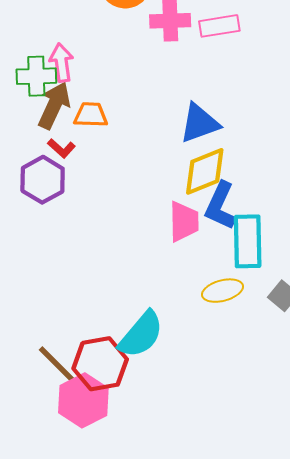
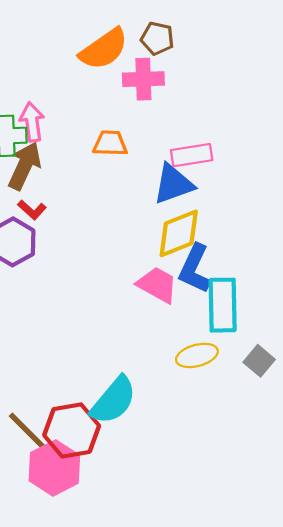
pink rectangle: (219, 26) -> (192, 155), moved
orange trapezoid: (91, 115) -> (110, 143), moved
pink trapezoid: (184, 222) -> (157, 285), turned -60

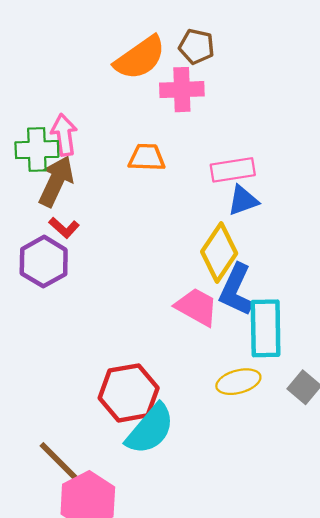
blue triangle: (173, 184) -> (243, 200), moved, size x0.7
yellow diamond: (179, 233) -> (219, 253), turned -34
red hexagon: (72, 430) -> (129, 393), moved

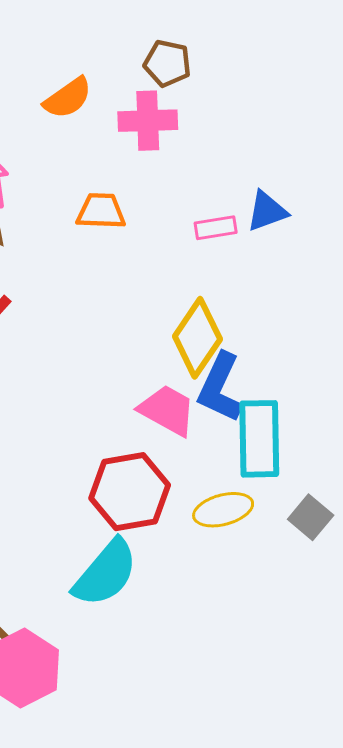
orange semicircle: (140, 58) -> (68, 98), moved, size x0.7
pink rectangle: (233, 170) -> (216, 228), size x0.7
blue triangle: (243, 200) -> (267, 211), moved
red hexagon: (129, 393) -> (130, 492), moved

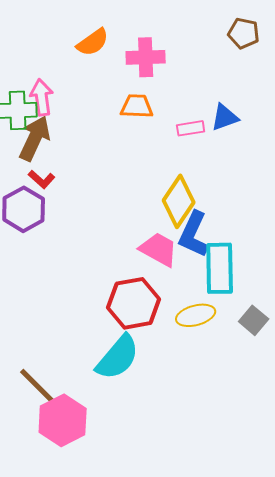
brown pentagon: (167, 63) -> (244, 33), moved
orange trapezoid: (101, 211) -> (137, 106), moved

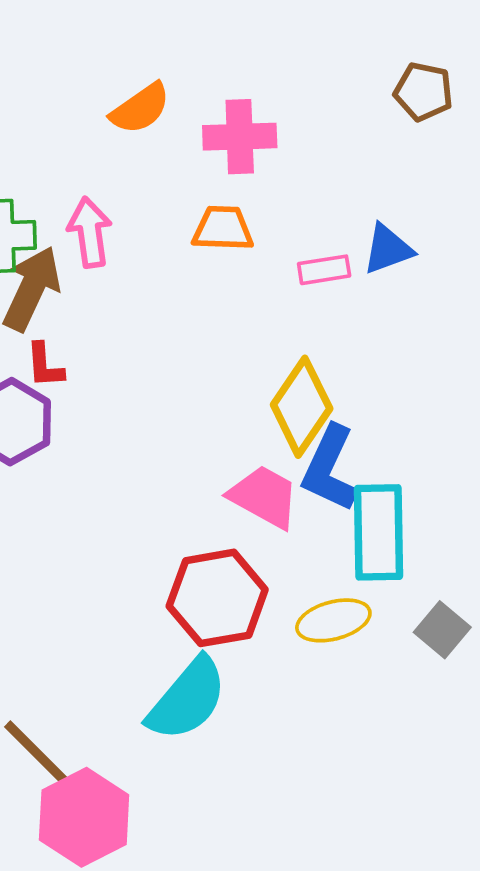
pink arrow: (42, 97) -> (90, 232), moved
red L-shape: (42, 179) -> (45, 365), turned 44

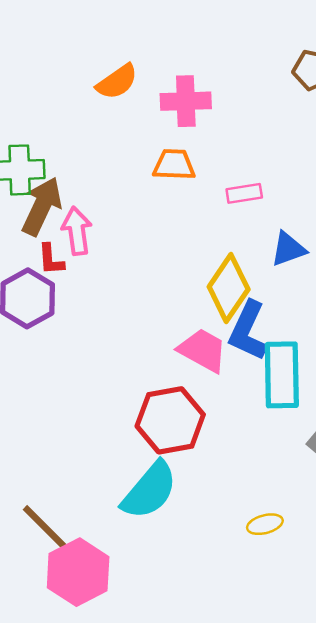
pink arrow: (90, 232) -> (77, 231), moved
blue triangle: (388, 249) -> (288, 249), moved
yellow ellipse: (333, 620) -> (265, 524), moved, size x0.7

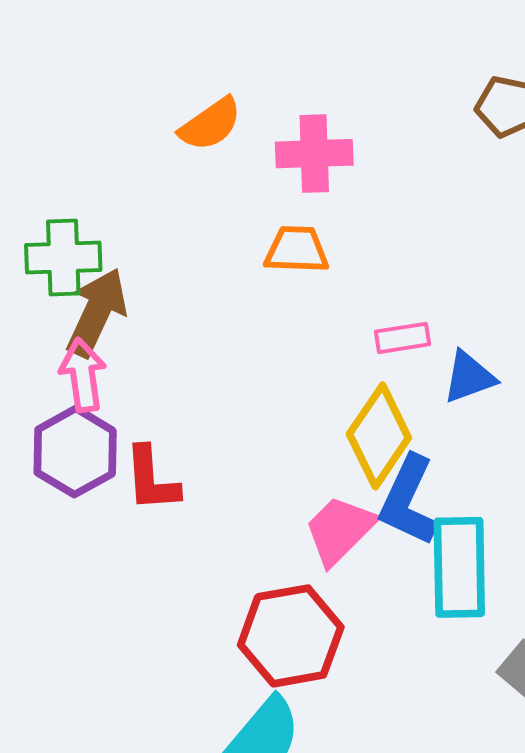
pink rectangle: (244, 193) -> (402, 338), moved
pink arrow: (77, 231) -> (83, 375), moved
red L-shape: (51, 259) -> (151, 479), moved, size x1.4
pink trapezoid: (203, 350) -> (340, 530), turned -74

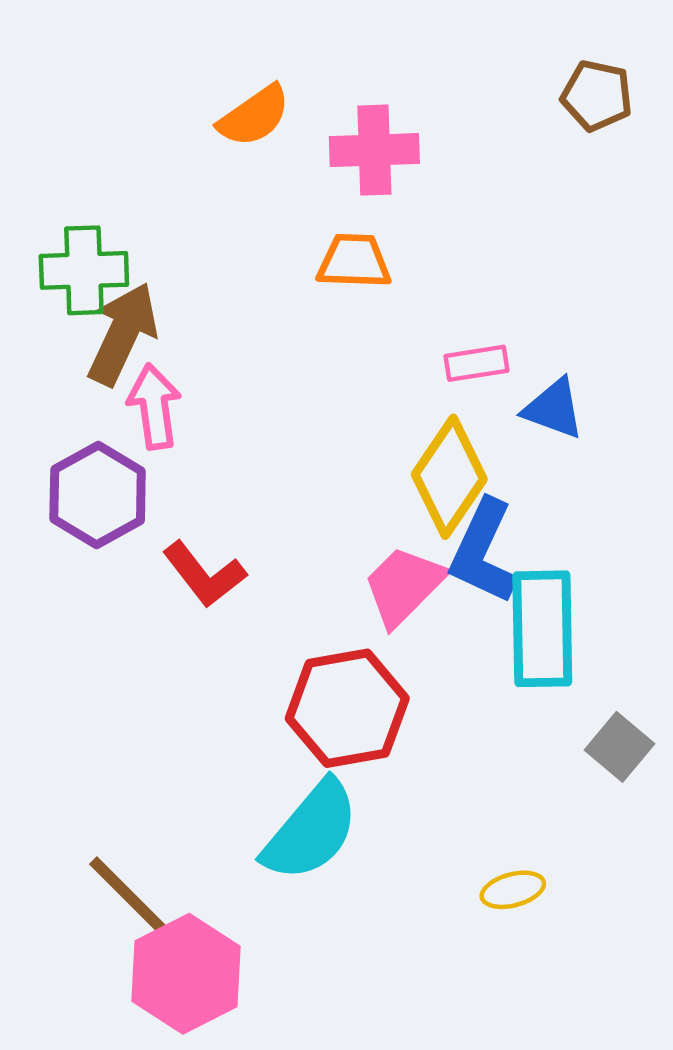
pink arrow: (83, 375) -> (154, 406), moved
blue triangle: (469, 377) -> (554, 409), turned 40
red L-shape: (151, 479) -> (204, 574), moved, turned -34

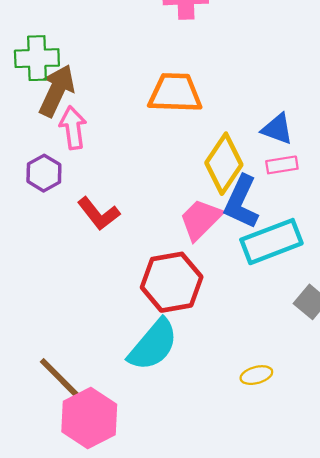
orange trapezoid: (354, 261) -> (175, 93), moved, size x1.4
pink rectangle: (477, 363) -> (282, 165), moved
purple hexagon: (98, 495) -> (44, 173), size x0.7
cyan rectangle: (542, 629) -> (271, 242), turned 70

